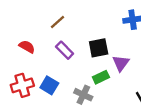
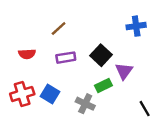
red semicircle: (27, 47) -> (27, 54), turned 147
black square: (99, 48) -> (101, 55), turned -36
purple rectangle: (65, 50) -> (66, 58), turned -54

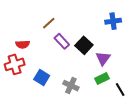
purple rectangle: (66, 58) -> (62, 41), moved, turned 56
green rectangle: (103, 85) -> (102, 78), moved
red cross: (22, 94) -> (15, 64), moved

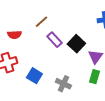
red semicircle: (23, 44) -> (14, 35), moved
green rectangle: (102, 78) -> (94, 77), turned -48

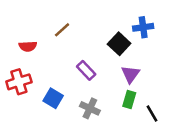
purple rectangle: (54, 40) -> (86, 70), moved
black square: (76, 44) -> (119, 44), moved

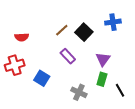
brown line: (62, 30) -> (62, 30), moved
black square: (119, 44) -> (84, 32), moved
gray cross: (90, 108) -> (79, 92), moved

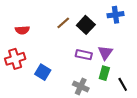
purple rectangle: (68, 56) -> (84, 55), moved, turned -35

